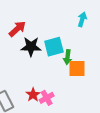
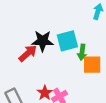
red arrow: (17, 29) -> (28, 53), moved

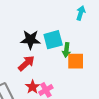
red arrow: (28, 53) -> (26, 63), moved

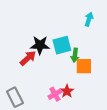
red arrow: (26, 63) -> (28, 58), moved
red star: (33, 87) -> (67, 91), moved

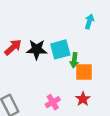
red arrow: (28, 58) -> (13, 47), moved
red star: (67, 91) -> (83, 99), moved

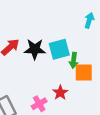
red star: (83, 99) -> (60, 93), moved
pink cross: (53, 102) -> (39, 104), moved

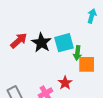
black star: (35, 49) -> (41, 43), turned 30

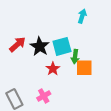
cyan arrow: (92, 16) -> (82, 16), moved
red star: (65, 83) -> (53, 69), moved

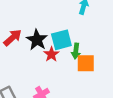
red star: (53, 69) -> (51, 54), moved

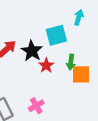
cyan square: (61, 40) -> (56, 35), moved

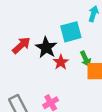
green arrow: (71, 62) -> (86, 59), turned -32

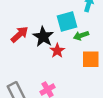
green arrow: (86, 59) -> (81, 36), moved, turned 96

